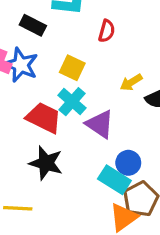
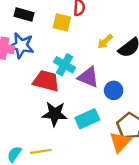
yellow square: (72, 68) -> (62, 22), moved
blue circle: (128, 163) -> (114, 90), moved
cyan rectangle: (114, 180) -> (87, 119), moved, turned -45

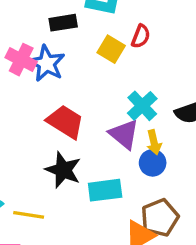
black rectangle: (24, 15) -> (63, 23), turned -42
yellow arrow: (105, 42) -> (154, 142), moved, turned -77
cyan cross: (65, 65) -> (142, 106), moved

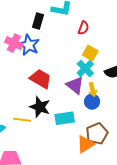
black rectangle: (63, 23) -> (38, 21), turned -63
yellow square: (111, 49) -> (90, 53), moved
yellow line: (29, 215) -> (22, 120), moved

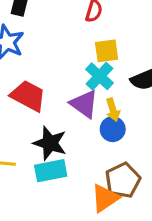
yellow square: (90, 53) -> (107, 51), turned -35
black star: (40, 107) -> (50, 143), moved
cyan rectangle: (65, 118) -> (51, 171), moved

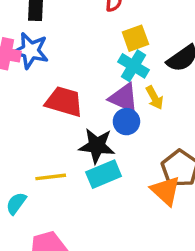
blue circle: (113, 129) -> (126, 122), moved
orange triangle: (105, 198) -> (166, 191), turned -32

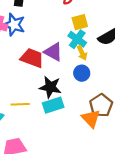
purple triangle: (124, 98) -> (53, 52), moved
yellow arrow: (154, 98) -> (82, 53), moved
blue circle: (126, 122) -> (82, 73), moved

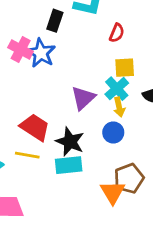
purple triangle: (53, 52) -> (83, 98), turned 36
red trapezoid: (32, 58) -> (35, 127), moved

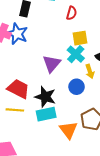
yellow arrow: (119, 107) -> (90, 71), moved
orange triangle: (113, 192) -> (68, 130), moved

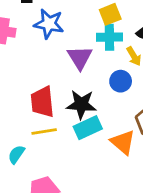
blue star: (17, 34) -> (49, 24), moved
cyan cross: (76, 54) -> (109, 37), turned -30
red trapezoid: (18, 89) -> (42, 102), turned -110

